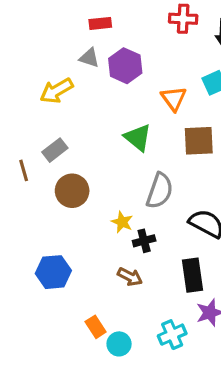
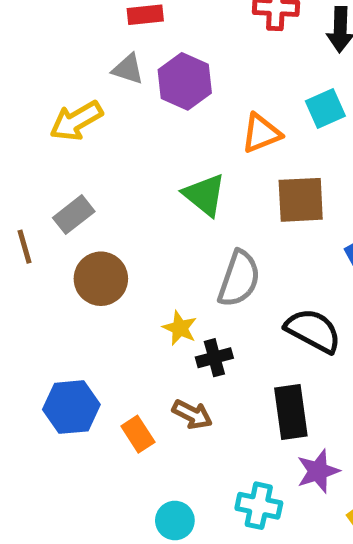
orange triangle: (174, 98) -> (261, 133), turned 44
orange rectangle: (96, 327) -> (138, 434), moved
cyan cross: (172, 335) -> (259, 506), turned 36

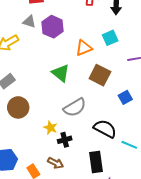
brown square: (301, 200) -> (100, 75), turned 30
gray semicircle: (239, 279) -> (75, 107), turned 40

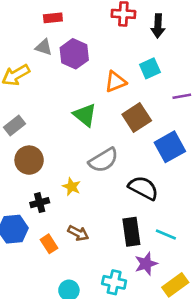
brown square: (100, 75) -> (137, 118), turned 30
blue square: (125, 97) -> (170, 147), size x1.6
black cross: (65, 140) -> (40, 203), moved
cyan line: (129, 145) -> (166, 234), moved

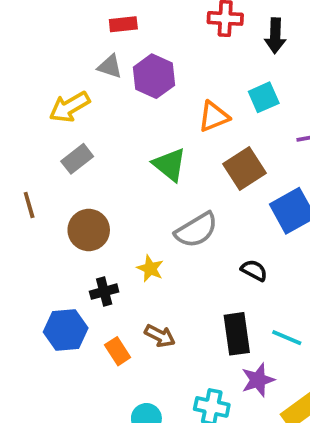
gray rectangle: (14, 126) -> (77, 159), moved
black semicircle: (143, 188) -> (254, 270), size x0.6

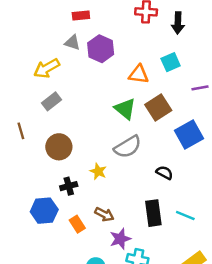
orange triangle: (214, 117) -> (139, 74), turned 30
green triangle: (169, 165) -> (125, 109), moved
purple star: (258, 380) -> (120, 239), moved

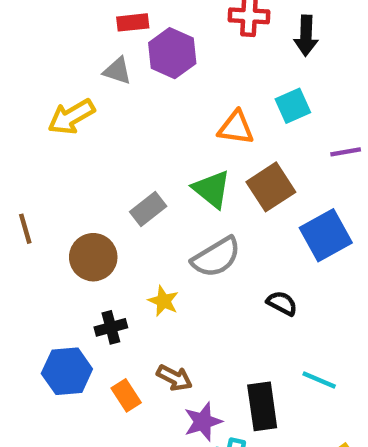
purple hexagon: (101, 49) -> (172, 53), moved
gray rectangle: (52, 101) -> (148, 209), moved
black rectangle: (153, 213) -> (262, 406), moved

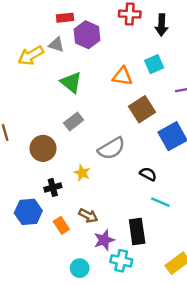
yellow arrow: (71, 117) -> (31, 56), moved
green triangle: (212, 189) -> (71, 82), moved
cyan line: (319, 380) -> (160, 202), moved

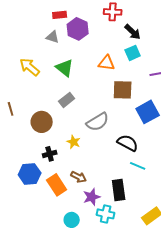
black arrow: (162, 25) -> (133, 32), moved, turned -48
yellow arrow: (31, 56) -> (30, 67), moved, turned 70
brown square: (142, 109) -> (123, 90), turned 35
black semicircle: (148, 174) -> (128, 143), size x1.5
orange rectangle: (61, 225) -> (57, 185), size x1.5

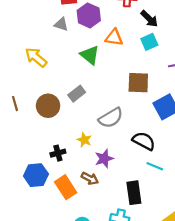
orange triangle: (107, 63) -> (114, 37), moved
green triangle: (65, 68) -> (90, 55), moved
brown circle: (42, 122) -> (48, 106), moved
purple star: (92, 197) -> (104, 159), moved

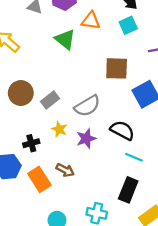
gray rectangle: (77, 94) -> (50, 100), moved
purple star: (104, 159) -> (86, 139), moved
black rectangle: (134, 193) -> (128, 190), moved, turned 30

